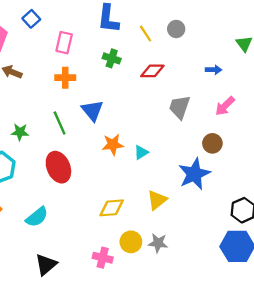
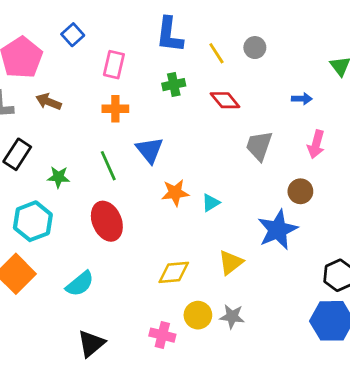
green cross: (112, 58) -> (174, 85), turned -30
red diamond: (152, 71) -> (225, 100), turned 50
pink arrow: (225, 106) -> (316, 144), turned -30

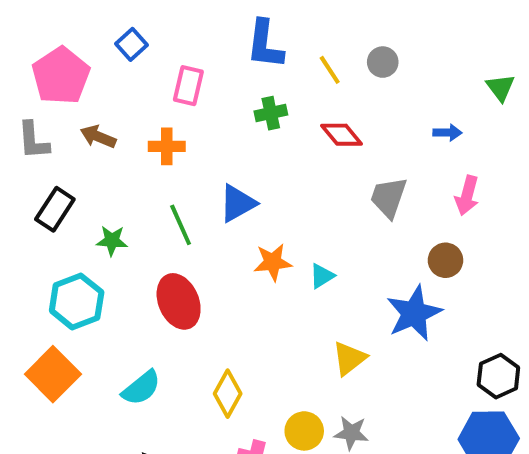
orange cross: (115, 109) -> (167, 146), moved
blue triangle: (150, 150) -> (237, 203), turned 40
yellow diamond: (174, 272) -> (228, 394), moved, turned -56

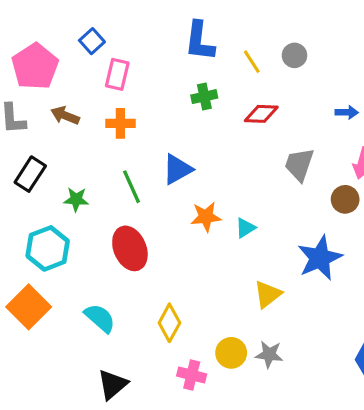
pink rectangle: (188, 86) -> (117, 74), moved
red diamond: (341, 135) -> (261, 114), turned -48
brown circle: (445, 260) -> (345, 199), moved
cyan semicircle: (141, 388) -> (100, 318), turned -100

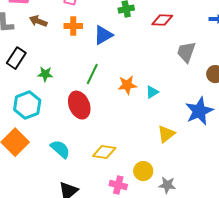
blue triangle: (177, 169) -> (103, 35), moved
green line: (132, 187) -> (92, 74), moved, turned 50
yellow diamond: (169, 323) -> (104, 152), turned 70
gray star: (269, 354) -> (167, 185), moved

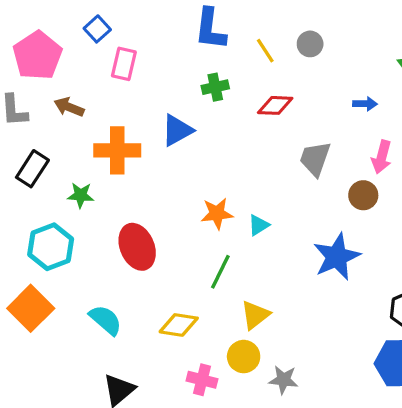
orange cross: (73, 26) -> (117, 150), moved, size x1.5
green line: (92, 74) -> (220, 272), moved
yellow triangle: (166, 134) -> (255, 315), moved

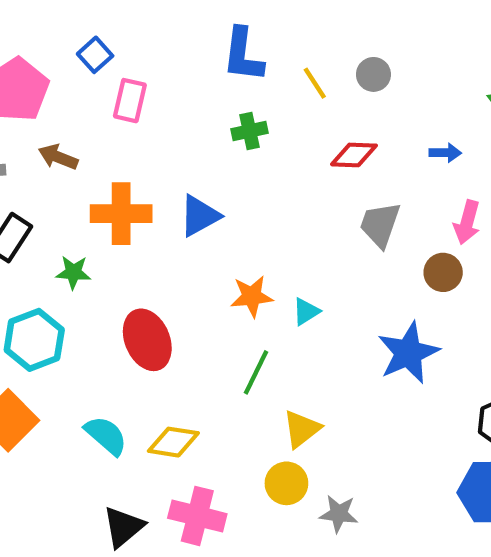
red diamond: (275, 105) -> (354, 155), moved
blue triangle: (177, 130) -> (199, 216), moved
yellow diamond: (179, 325) -> (173, 442), moved
pink cross: (202, 380) -> (197, 516), moved, size x1.4

